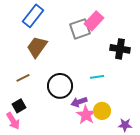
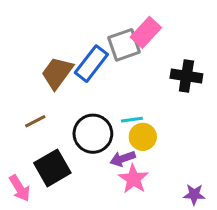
blue rectangle: (33, 16) -> (91, 64), moved
cyan line: (97, 77) -> (132, 120), moved
black square: (19, 106) -> (52, 168), moved, size x1.6
yellow circle: (102, 111) -> (143, 137), moved

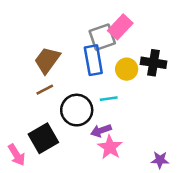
blue rectangle: (91, 64) -> (93, 60), moved, turned -48
brown line: (35, 121) -> (45, 90), moved
yellow circle: (143, 137) -> (127, 69), moved

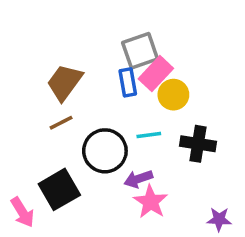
pink rectangle: (120, 27) -> (156, 74), moved
blue rectangle: (93, 60) -> (128, 82), size x0.7
black cross: (153, 63) -> (198, 144), moved

